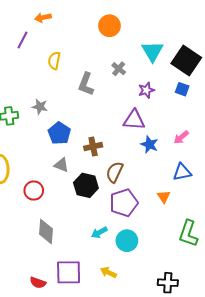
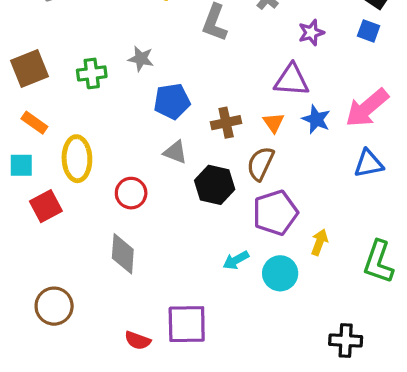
blue pentagon: (59, 133) -> (172, 101), turned 30
pink arrow: (181, 137) -> (367, 108), size x1.8
orange triangle: (164, 197) -> (274, 123), moved
gray diamond: (46, 231) -> (123, 254), moved
yellow arrow: (108, 272) -> (319, 242), moved, turned 84

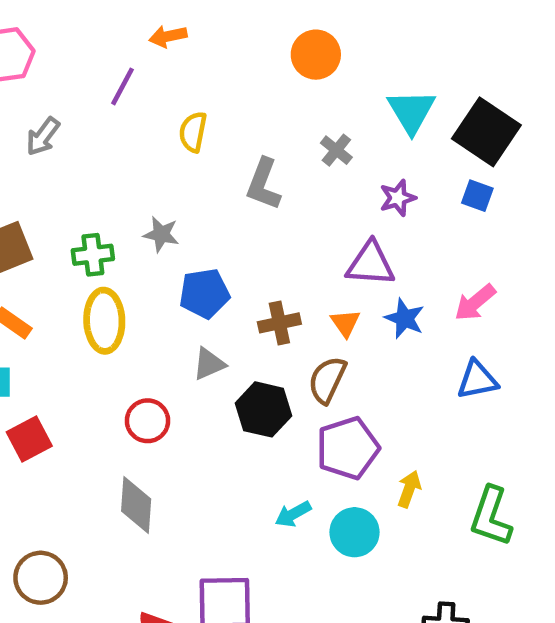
pink arrow: (367, 108) -> (475, 302), size x0.7
gray triangle: (175, 152) -> (209, 364), turned -45
yellow ellipse: (77, 159) -> (104, 321), moved

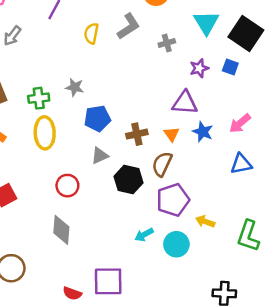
gray cross: (336, 150) -> (167, 43), turned 35
gray L-shape: (264, 184) -> (129, 26), moved, turned -144
blue square: (477, 196) -> (230, 67), moved
yellow arrow: (409, 489) -> (205, 221), turned -90

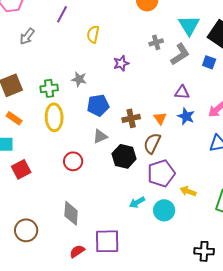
gray L-shape: (129, 26) -> (180, 54), moved
purple star: (199, 68) -> (121, 63), moved
purple triangle: (185, 103) -> (182, 92), moved, size x0.7
gray diamond: (61, 230) -> (71, 213), moved
red semicircle: (72, 293) -> (77, 251), turned 126

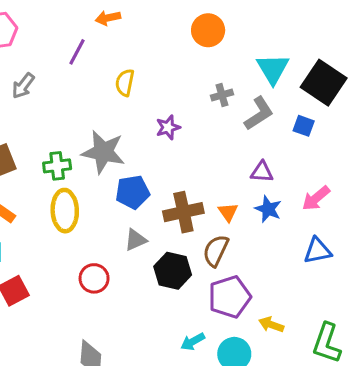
gray star: (79, 79) -> (103, 152), size x1.8
brown cross: (131, 118) -> (183, 212), size x1.4

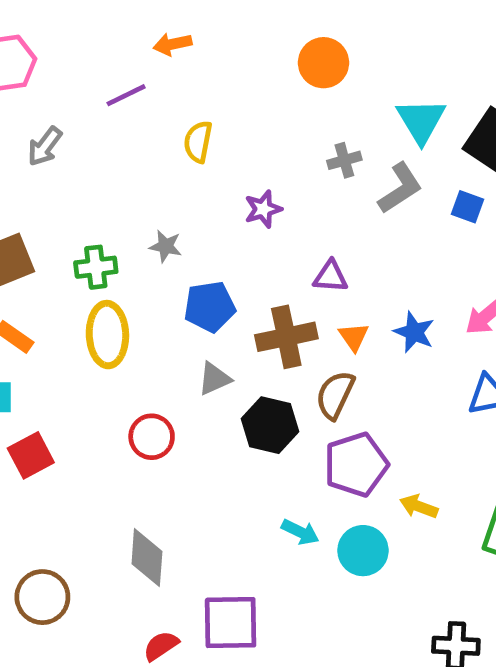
purple line: (77, 52) -> (126, 95), turned 36
gray star: (103, 152) -> (166, 246), size x0.5
purple triangle: (262, 172) -> (330, 276), moved
cyan arrow: (193, 342) -> (300, 532), turned -125

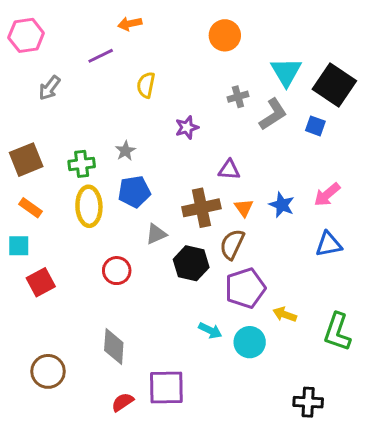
gray star: (166, 246) -> (125, 151), turned 30
blue pentagon: (210, 307) -> (134, 192), moved

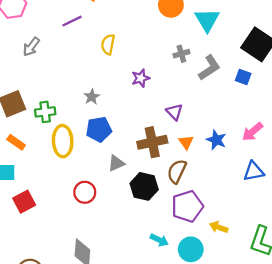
cyan triangle: (286, 72) -> (207, 20), moved
green cross: (82, 164) -> (45, 112), moved
purple triangle: (229, 170) -> (174, 112), turned 42

